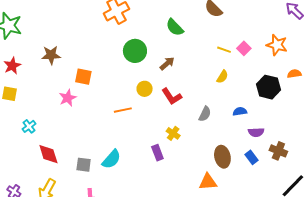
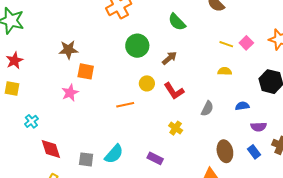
brown star: (51, 55) -> (68, 50), moved
yellow semicircle: (222, 77) -> (225, 71), turned -120
purple rectangle: (157, 153) -> (155, 158), moved, turned -42

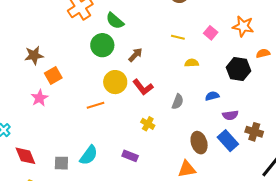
green semicircle: (177, 22) -> (115, 21), moved
yellow line: (226, 44) -> (178, 37), moved
orange square: (86, 71) -> (53, 75), turned -36
yellow circle: (147, 83) -> (115, 82), size x1.5
blue rectangle: (254, 152) -> (228, 141), size x1.5

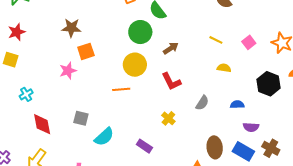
yellow circle: (115, 82) -> (135, 65), moved
blue rectangle: (228, 141) -> (243, 151), turned -30
gray square: (61, 163) -> (81, 118), moved

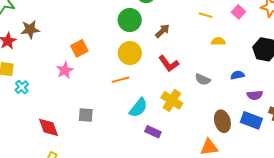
brown star: (71, 28) -> (30, 29), moved
cyan cross: (26, 94) -> (22, 87), moved
gray semicircle: (202, 103) -> (203, 79), turned 91
yellow cross: (168, 118) -> (172, 100), size x1.5
cyan semicircle: (104, 137) -> (138, 108), moved

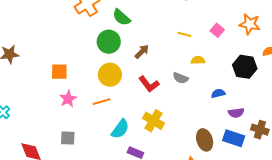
orange square: (79, 48) -> (59, 72), turned 30
pink star: (65, 70) -> (68, 99), moved
gray semicircle: (203, 79) -> (181, 78), moved

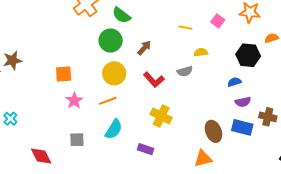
gray semicircle: (181, 78) -> (185, 71), turned -35
blue semicircle: (218, 93) -> (234, 82), moved
cyan semicircle: (120, 129) -> (114, 129), moved

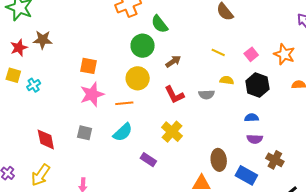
black hexagon: (248, 55) -> (257, 85), moved
pink star: (74, 101) -> (92, 94), size x1.4
cyan cross: (10, 119) -> (34, 85), moved
blue rectangle: (242, 127) -> (246, 175), moved

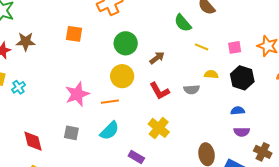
green semicircle: (159, 24) -> (183, 23), moved
pink square: (251, 54) -> (235, 47), turned 32
orange square: (88, 66) -> (74, 34), moved

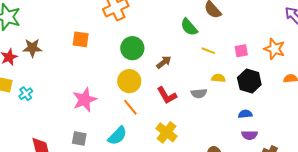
orange line: (110, 102) -> (130, 107), moved, turned 60

